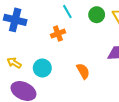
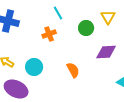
green circle: (97, 15) -> (86, 28), moved

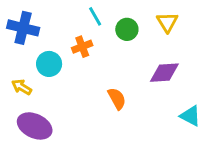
green circle: (86, 28) -> (127, 29), moved
cyan circle: (34, 67) -> (49, 64), moved

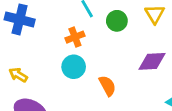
cyan circle: (49, 64) -> (74, 67), moved

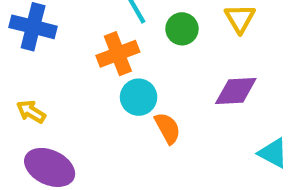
orange cross: (75, 37) -> (118, 54), size x1.4
cyan circle: (74, 67) -> (139, 97), moved

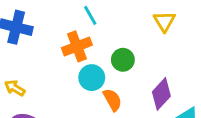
green circle: (182, 29) -> (123, 60), moved
purple diamond: (236, 91) -> (161, 94), moved, turned -44

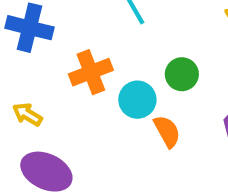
orange cross: (77, 46) -> (91, 72), moved

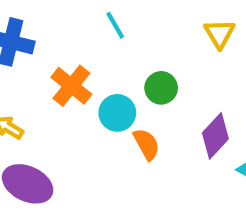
orange cross: (91, 72) -> (71, 86), turned -30

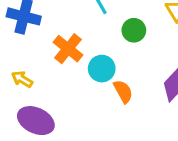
green circle: (161, 88) -> (134, 30), moved

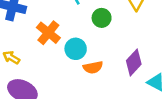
orange semicircle: (123, 91) -> (93, 67), turned 108

